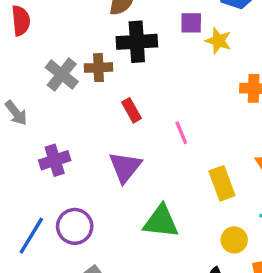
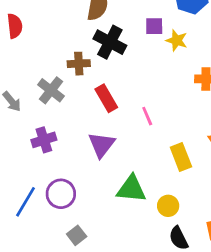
black cross: (137, 42) -> (110, 42), turned 32
gray cross: (62, 75) -> (51, 90), moved
red rectangle: (132, 110) -> (106, 98), size x1.4
yellow circle: (234, 240) -> (168, 206), moved

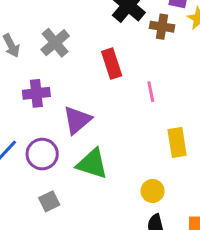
brown cross: (79, 64) -> (162, 27), moved
purple triangle: (102, 145) -> (77, 120), moved
green triangle: (131, 189) -> (92, 164), moved

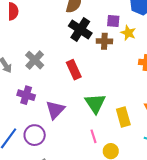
pink line: (151, 92) -> (94, 136), moved
purple cross: (36, 93) -> (26, 95), turned 30
green triangle: (92, 164) -> (95, 103), moved, turned 45

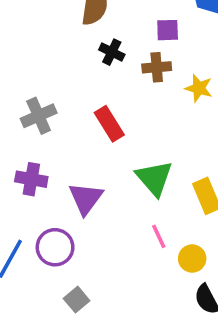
black cross: (80, 29) -> (112, 52), size x0.6
yellow star: (128, 33) -> (199, 88), moved
gray cross: (35, 60) -> (39, 116), turned 30

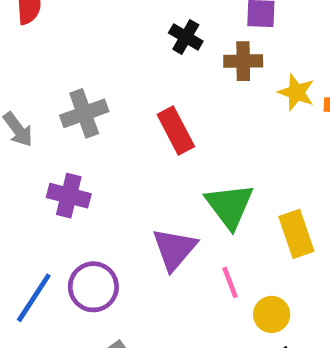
purple triangle: (86, 198) -> (174, 249), moved

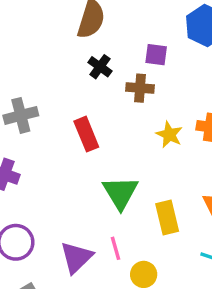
yellow star: (296, 92) -> (169, 135), moved
purple triangle: (174, 249) -> (76, 257), moved

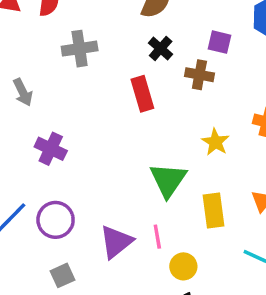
gray cross: (21, 115) -> (80, 49), moved
red rectangle: (86, 134) -> (142, 94), moved
yellow star: (169, 135) -> (215, 142), moved

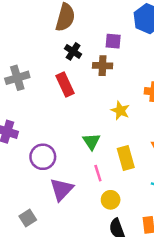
gray cross: (80, 49) -> (17, 78), moved
green triangle: (168, 180) -> (91, 141), size x0.7
purple circle: (56, 220) -> (43, 157), moved
pink line: (157, 237) -> (98, 173), moved

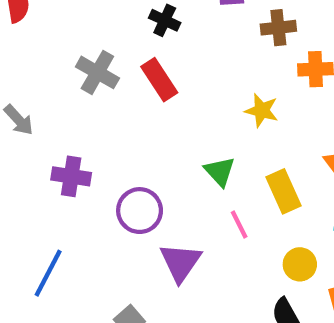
brown cross: (103, 66) -> (278, 28), moved
gray cross: (17, 78) -> (97, 72), moved, turned -35
yellow circle: (111, 200) -> (300, 264), moved

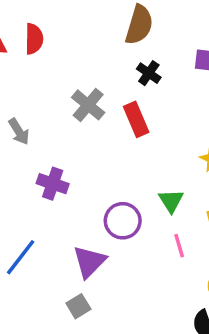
purple circle: (140, 211) -> (123, 221), moved
purple triangle: (180, 262) -> (89, 262), moved

